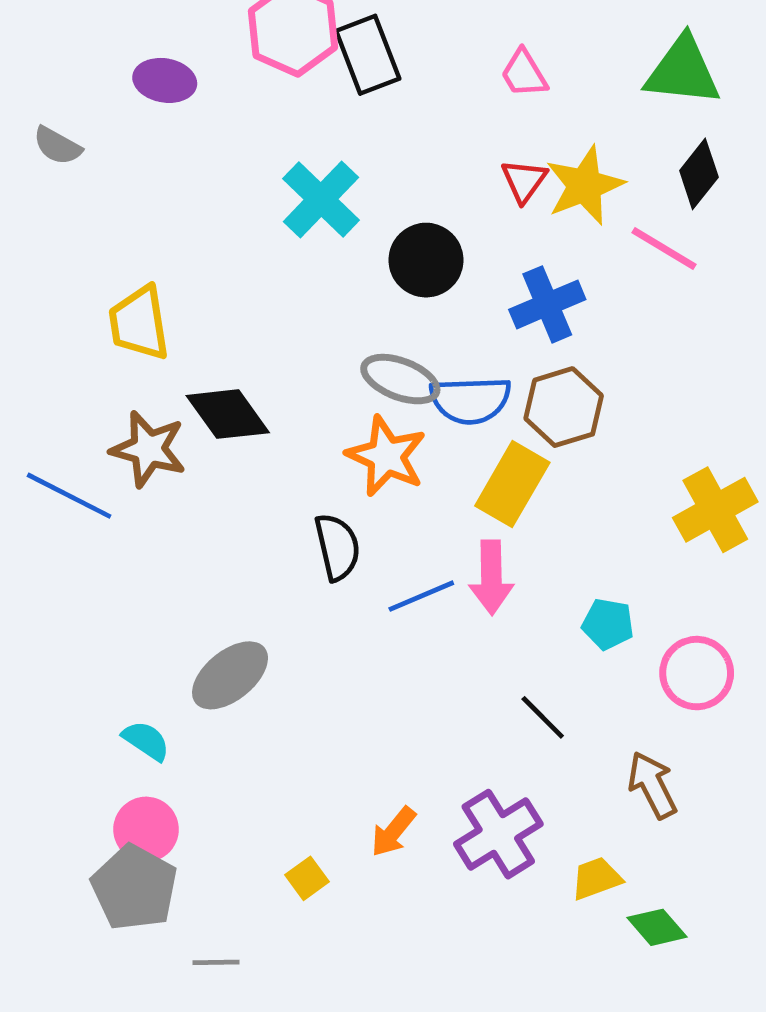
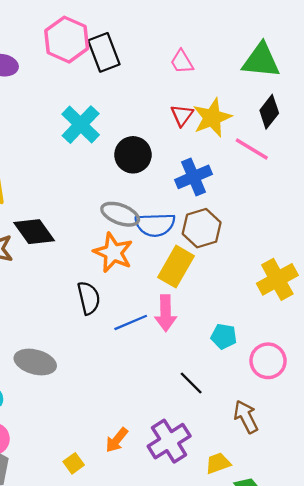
gray ellipse: (230, 675) -> (35, 362), turned 54

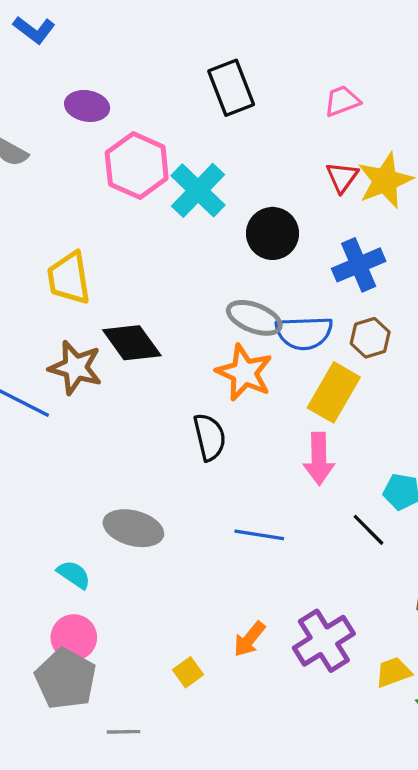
pink hexagon: (67, 40) -> (137, 166), moved
pink trapezoid: (182, 62) -> (342, 101), turned 100
brown hexagon: (202, 228) -> (370, 338), size x0.7
blue line: (131, 322) -> (259, 535), moved, turned 32
black line: (191, 383) -> (369, 530), moved

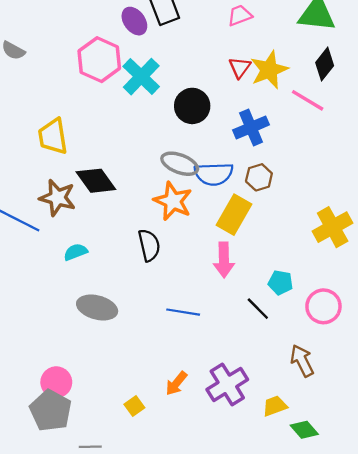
purple ellipse: (87, 106) -> (134, 21), moved, turned 44
cyan semicircle: (74, 575) -> (76, 252), moved, turned -55

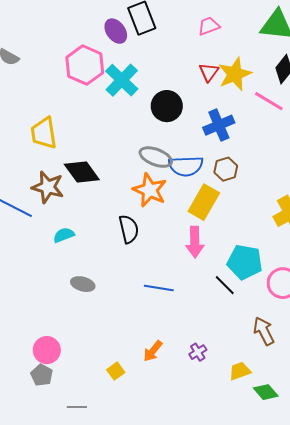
cyan pentagon: (280, 283) -> (245, 262), size x1.6
gray ellipse: (97, 307) -> (83, 284), size x0.7
purple cross: (227, 384) -> (198, 352), size x0.5
gray pentagon: (51, 411) -> (42, 375), size x0.6

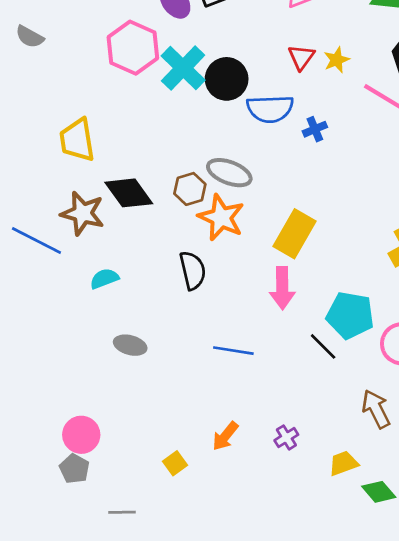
yellow star: (235, 74) -> (337, 60), size x0.6
black circle: (167, 106) -> (227, 79), moved
blue cross: (219, 125) -> (315, 129), size x0.6
blue semicircle: (186, 166) -> (270, 109), moved
brown hexagon: (226, 169) -> (190, 189), moved

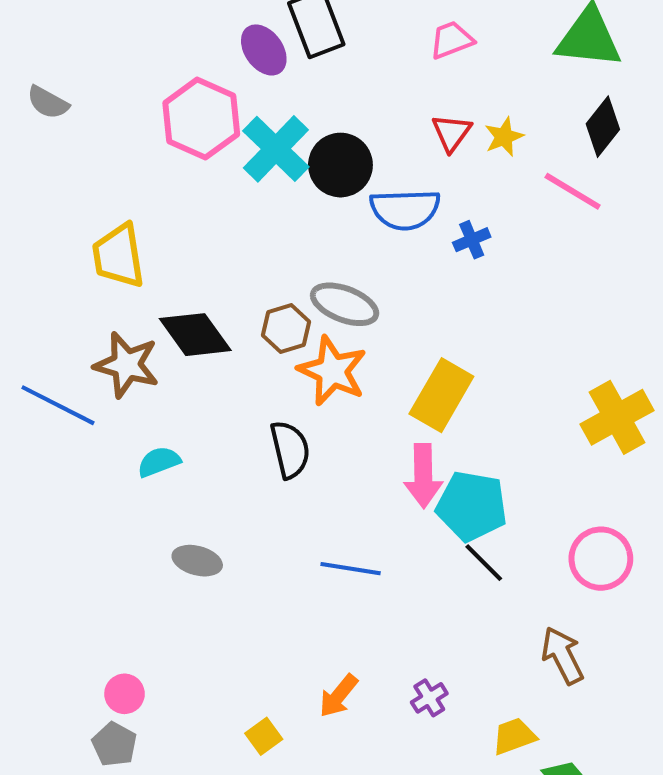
cyan pentagon: (350, 315) -> (472, 506), moved
pink circle: (81, 435) -> (125, 694), size x0.7

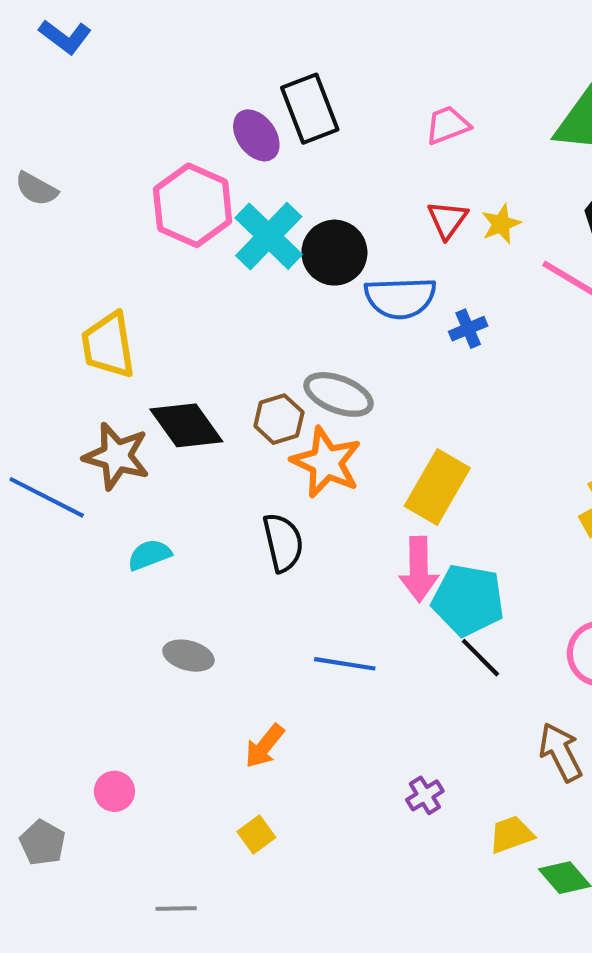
orange arrow: (338, 696) -> (265, 746), moved
gray pentagon: (114, 744) -> (42, 843), moved

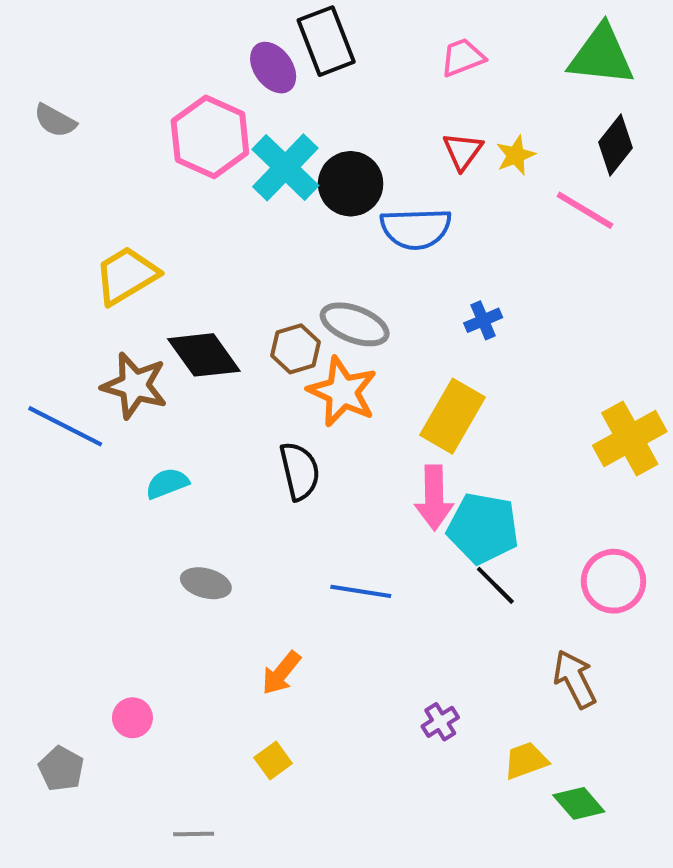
blue cross: (468, 329) -> (483, 320), moved
yellow trapezoid: (108, 345) -> (126, 275), turned 68

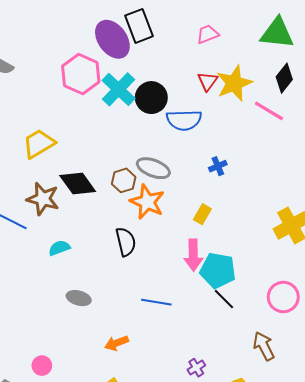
purple ellipse: (273, 68) -> (112, 39), size x1.5
yellow star: (516, 155) -> (234, 83), size x1.8
yellow rectangle: (452, 416) -> (202, 214), size x0.6
orange arrow: (281, 673) -> (117, 343), turned 30

